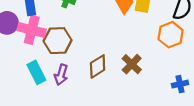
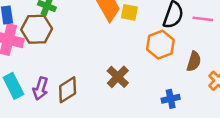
brown hexagon: (58, 41) -> (37, 29), moved
brown diamond: (98, 66) -> (68, 90), moved

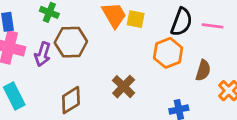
brown hexagon: (37, 29) -> (71, 42), moved
purple arrow: (40, 88) -> (43, 54), moved

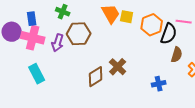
black semicircle: (182, 22) -> (169, 34), moved
orange hexagon: (168, 53) -> (152, 25), moved
brown diamond: (71, 100) -> (96, 77), moved

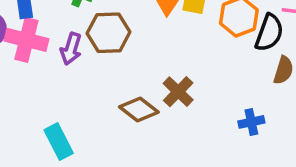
cyan rectangle: (37, 74) -> (59, 142), moved
brown diamond: (96, 77) -> (139, 109), turned 70

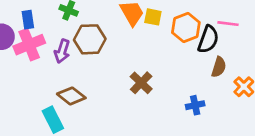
pink cross: (26, 40) -> (29, 45), turned -36
brown diamond: (139, 109) -> (71, 96), moved

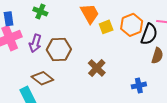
yellow square: (153, 17) -> (106, 27), moved, turned -32
brown hexagon: (90, 39) -> (59, 50), moved

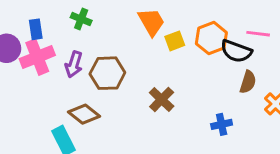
black semicircle: (149, 34) -> (236, 51), turned 90

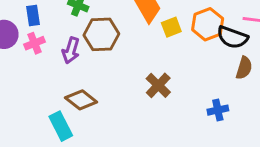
pink cross: (37, 57) -> (34, 43), size x0.6
brown hexagon: (107, 73) -> (101, 34), moved

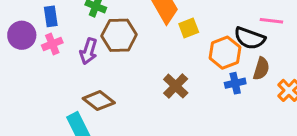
orange hexagon: (208, 24) -> (225, 53), moved
blue cross: (218, 110) -> (235, 83), moved

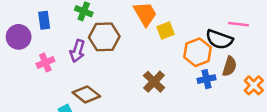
pink cross: (52, 44) -> (45, 62), moved

